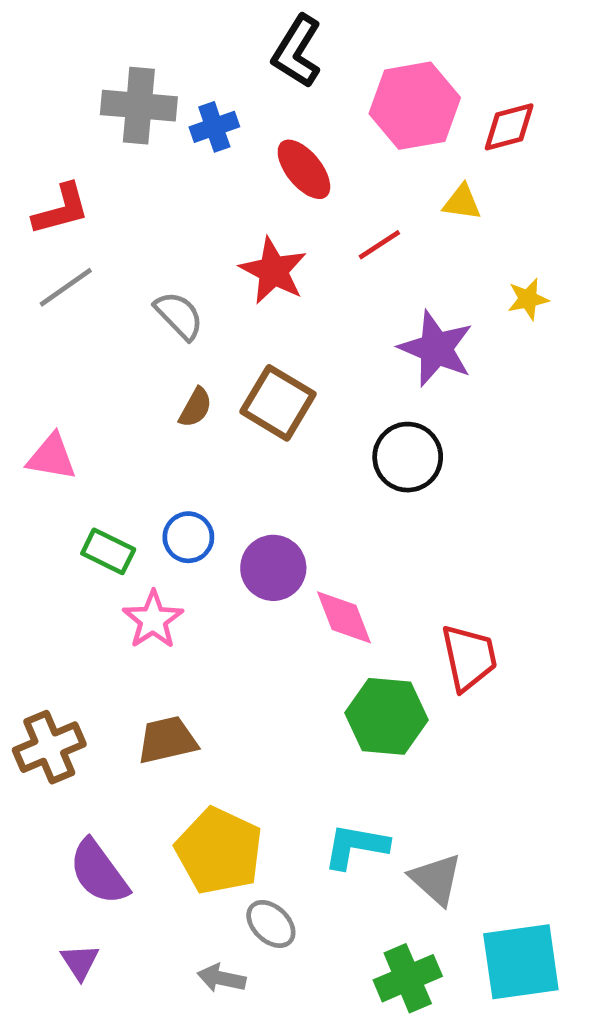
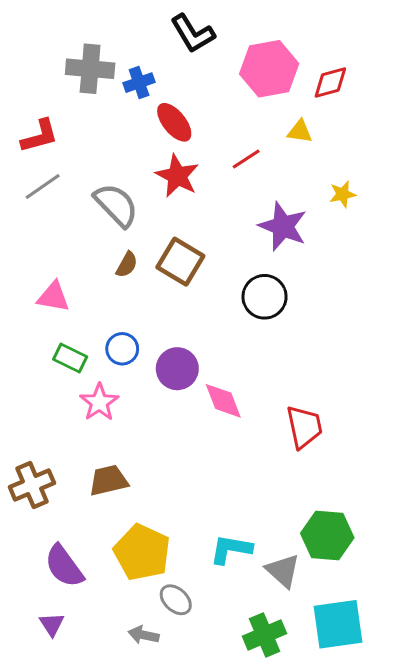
black L-shape: (297, 51) -> (193, 34), turned -63
red ellipse: (304, 169) -> (174, 122), moved
gray semicircle: (179, 316) -> (116, 205), size x1.4
pink triangle: (52, 457) -> (53, 297), moved
green hexagon: (386, 716) -> (327, 535), moved

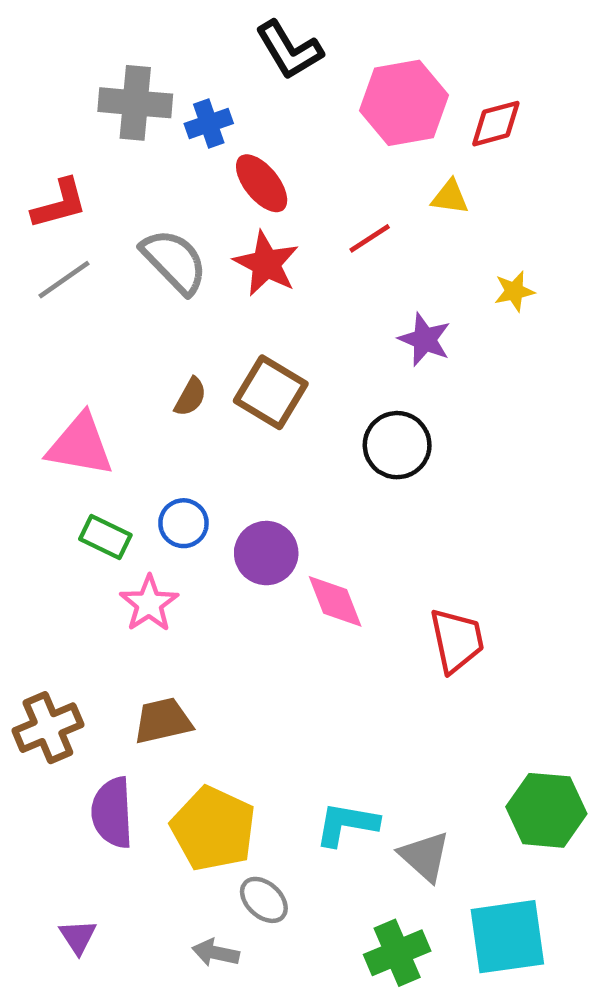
gray semicircle: (116, 205) -> (174, 261), moved
purple star: (283, 226) -> (425, 339), size x0.7
pink triangle: (53, 297) -> (80, 445), size x1.4
green hexagon: (327, 535) -> (546, 810), moved
purple semicircle: (64, 566) -> (112, 813), moved, turned 33

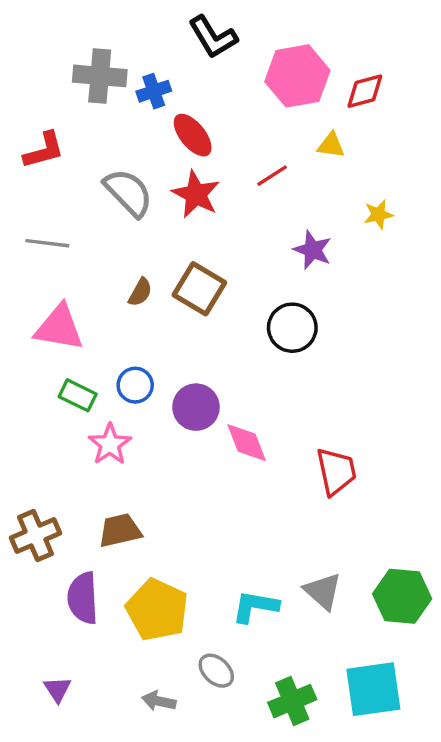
gray line: (64, 280) -> (47, 243), moved, turned 42
gray triangle: (425, 856) -> (323, 591), moved
gray ellipse: (264, 900) -> (216, 671), moved

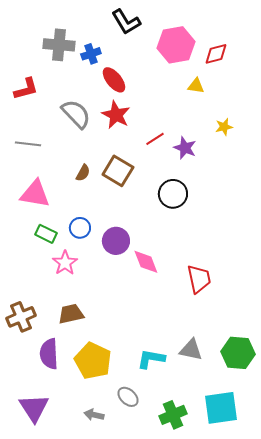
red line: (272, 176) -> (155, 139), moved
gray triangle: (323, 591) -> (191, 350), turned -30
purple triangle: (57, 689) -> (34, 408), size x1.8

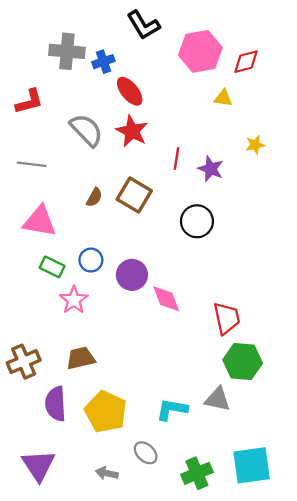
red line: (155, 139) -> (176, 159), turned -48
green hexagon: (238, 353) -> (243, 362), moved

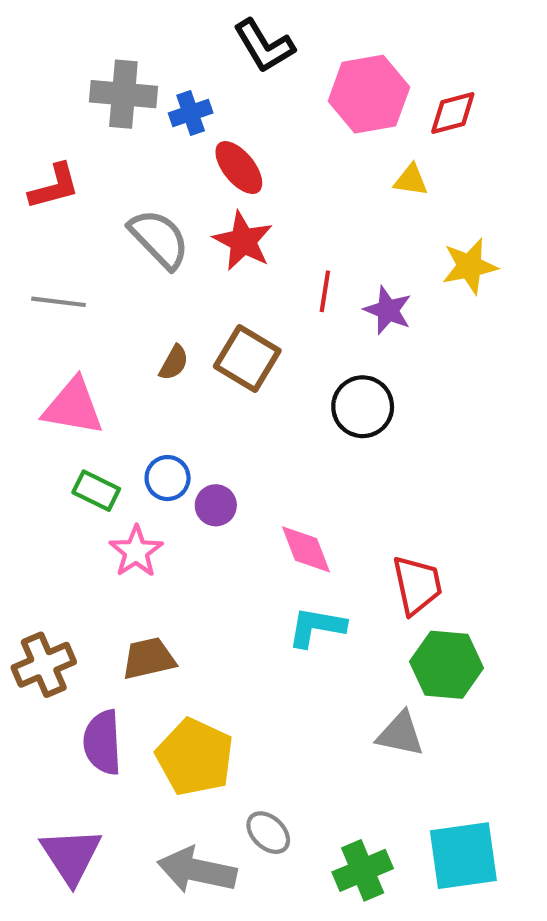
yellow star: (255, 145) -> (470, 266), size x1.5
purple circle: (132, 275) -> (216, 505), moved, size x0.7
cyan L-shape: (172, 409) -> (316, 627), moved
gray arrow: (107, 473) -> (197, 870), size x1.8

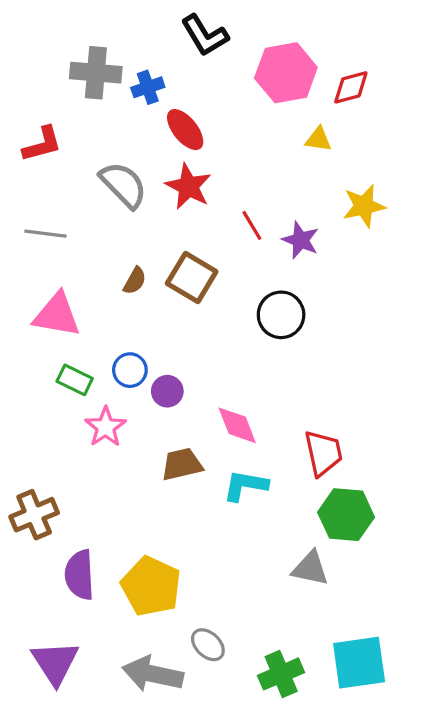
red line: (325, 291) -> (252, 225), turned -40
brown trapezoid: (149, 658) -> (182, 464), moved

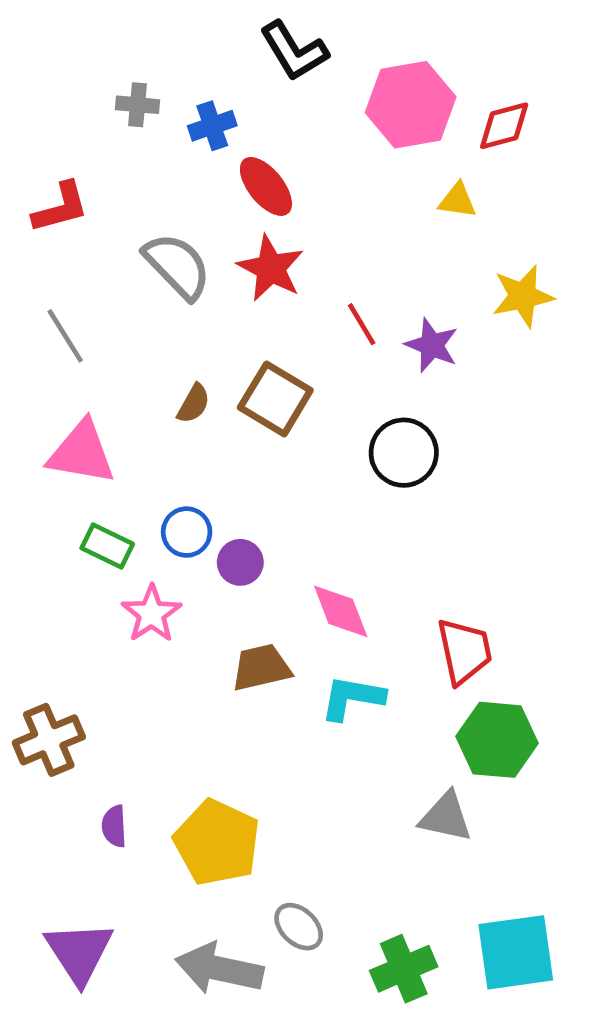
gray cross: (96, 73) -> (138, 105), size x0.6
gray line: (45, 234) -> (65, 336), turned 51
purple semicircle: (80, 575) -> (114, 826), size x0.6

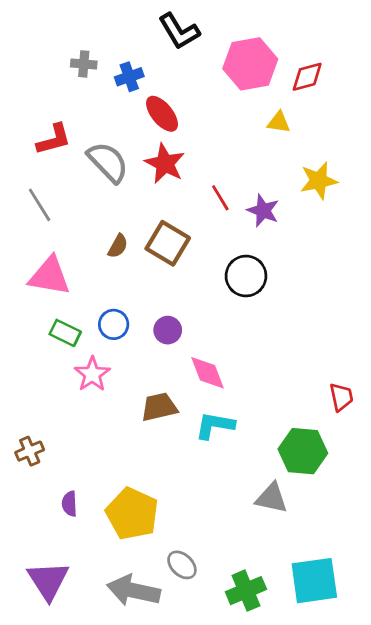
red L-shape: (60, 207) -> (54, 139), moved
purple circle: (240, 562) -> (168, 330), moved
red trapezoid: (464, 651) -> (341, 397), moved, size x0.7
brown cross: (49, 740) -> (30, 451), size x0.7

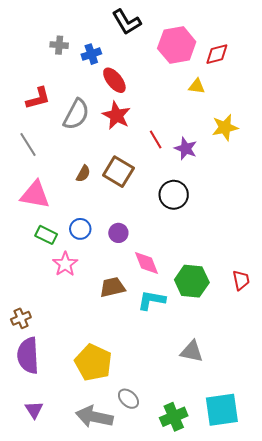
gray semicircle: (108, 162) -> (76, 114), turned 72
green hexagon: (303, 451) -> (192, 281), moved
purple semicircle: (69, 504) -> (28, 355), moved, size x2.0
purple triangle: (48, 581) -> (34, 410), size x0.6

